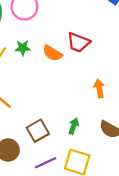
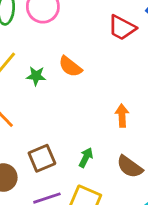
red trapezoid: (78, 42) -> (122, 28), moved
green star: (23, 48) -> (36, 76), moved

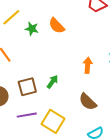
green arrow: (86, 158) -> (52, 82), moved

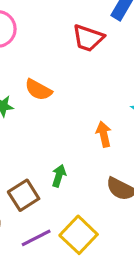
yellow square: (53, 121) -> (79, 235), turned 30

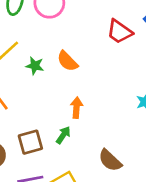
orange arrow: (104, 134) -> (77, 108), moved

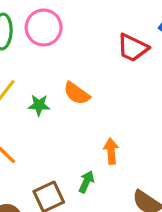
orange arrow: (77, 108) -> (111, 151), moved

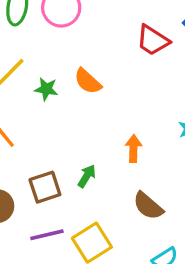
orange arrow: (111, 151) -> (133, 149), moved

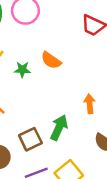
green arrow: (87, 176) -> (59, 128), size x1.5

